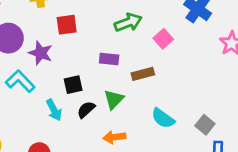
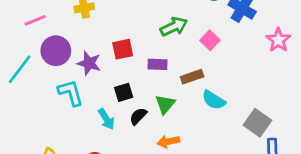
red square: (67, 25) -> (123, 49), moved
cyan L-shape: (20, 81) -> (71, 93), turned 32
cyan semicircle: (163, 118) -> (214, 100), moved
gray square: (205, 125) -> (257, 123), size x1.4

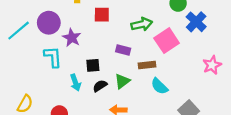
pink square: (210, 40) -> (167, 41), size x1.6
pink star: (278, 40) -> (212, 65), moved
red square: (123, 49) -> (102, 15), moved

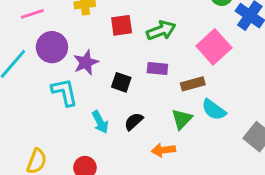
green arrow: (142, 24) -> (161, 30), moved
purple star: (72, 38) -> (86, 63), turned 30
black square: (93, 65) -> (121, 82), moved, turned 32
green triangle: (122, 81) -> (182, 119), moved

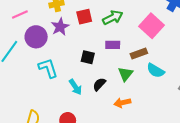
purple star: (86, 63) -> (60, 27), moved
green triangle: (182, 119) -> (125, 74), moved

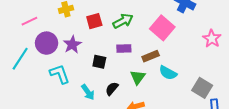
purple star: (60, 27) -> (72, 45), moved

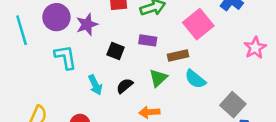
cyan line: (20, 59) -> (22, 30), turned -60

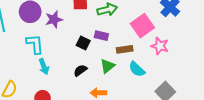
pink star: (255, 48) -> (160, 46), moved, turned -30
black square: (116, 51) -> (83, 43), moved
cyan arrow: (95, 85) -> (44, 67), moved

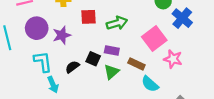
brown rectangle: (125, 49) -> (136, 64), turned 35
green triangle: (107, 66) -> (111, 72), moved
black semicircle: (80, 70) -> (72, 67), moved

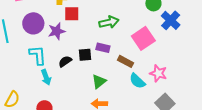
red square: (89, 17) -> (72, 14), moved
black square: (93, 59) -> (85, 55), turned -32
pink star: (173, 59) -> (158, 73), moved
green triangle: (111, 72) -> (99, 81), moved

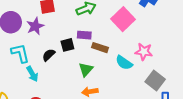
brown rectangle: (125, 61) -> (100, 48), moved

